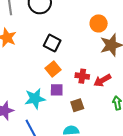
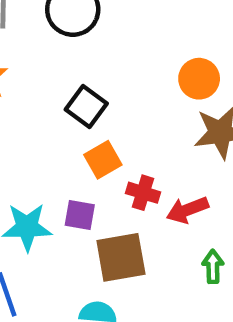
orange square: (53, 69) -> (103, 160), moved
brown square: (77, 105) -> (121, 257), size x1.6

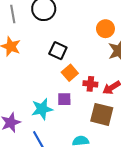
brown square: (121, 257) -> (102, 114), moved, turned 35

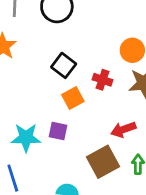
red cross: (90, 84) -> (102, 80), moved
brown square: (102, 114) -> (103, 162), turned 35

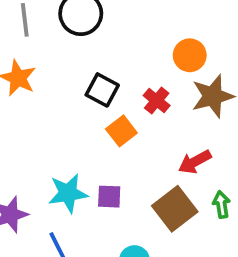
red cross: (102, 80) -> (157, 101), turned 30
purple square: (58, 131) -> (109, 197), moved

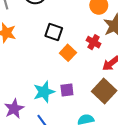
red cross: (157, 101) -> (94, 42), moved

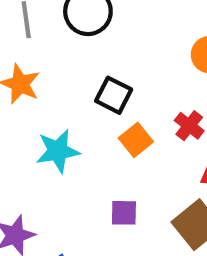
cyan star: (44, 92) -> (58, 151), moved

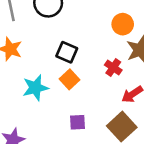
orange square: (136, 140) -> (70, 79), moved

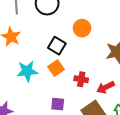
orange circle: (123, 24) -> (82, 28), moved
red cross: (113, 68) -> (81, 79), moved, turned -32

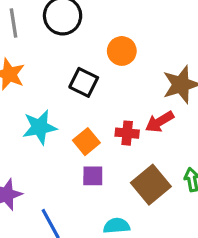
orange square: (56, 68) -> (86, 142), moved
red arrow: (105, 87) -> (160, 122), moved

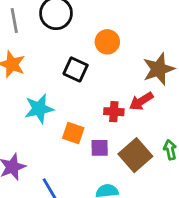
orange square: (86, 142) -> (73, 133), moved, turned -30
purple square: (93, 176) -> (100, 148), moved

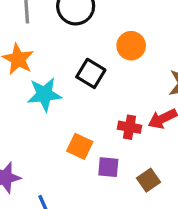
cyan star: (39, 109) -> (44, 94), moved
brown square: (135, 155) -> (149, 180), size x0.6

